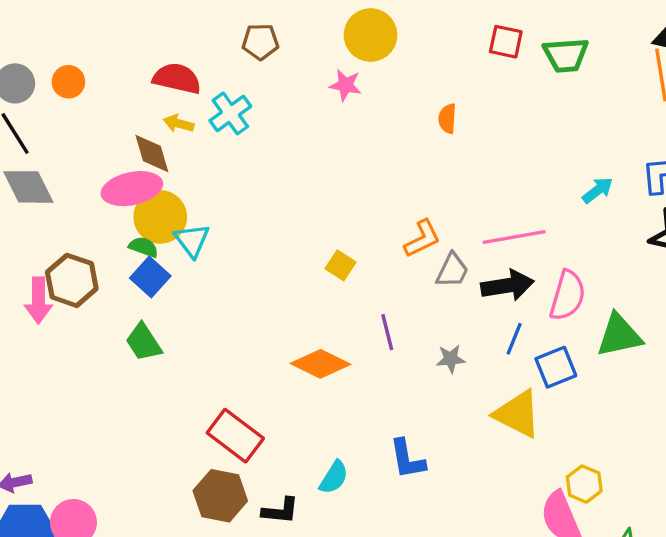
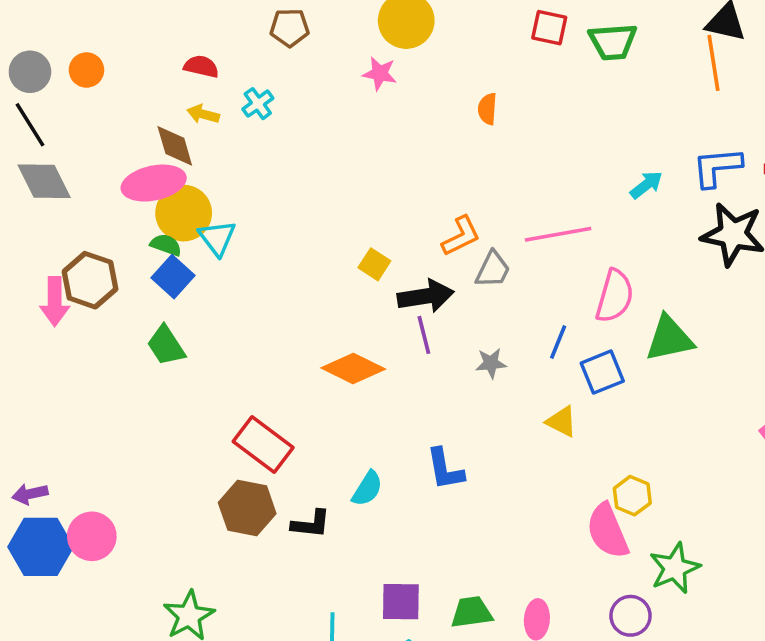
red semicircle: (177, 78) -> (201, 66), size x0.7
cyan cross: (230, 113) -> (258, 104), size x0.7
black arrow: (507, 285) -> (426, 296), moved
yellow triangle: (517, 414) -> (562, 421), size x0.6

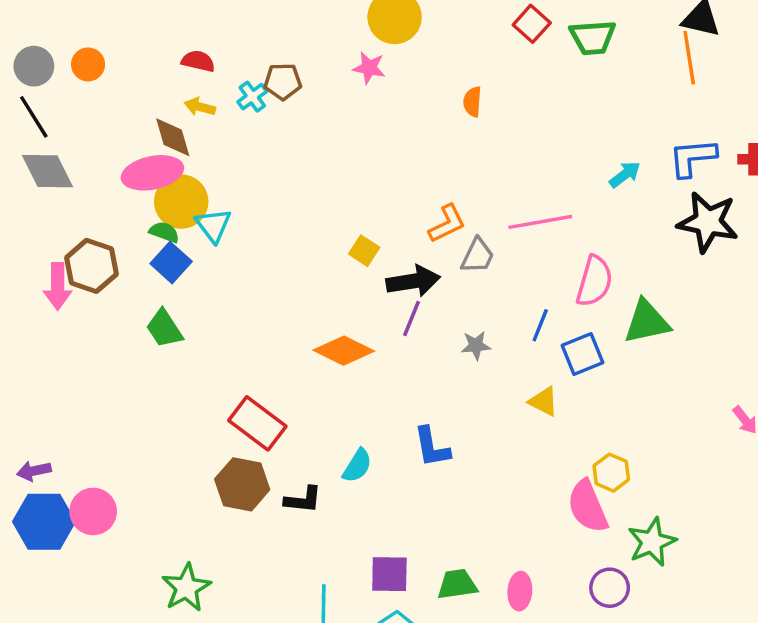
brown pentagon: (290, 28) -> (283, 81), moved
red square: (549, 28) -> (532, 24), turned 30
purple line: (424, 335) -> (411, 318), turned 36

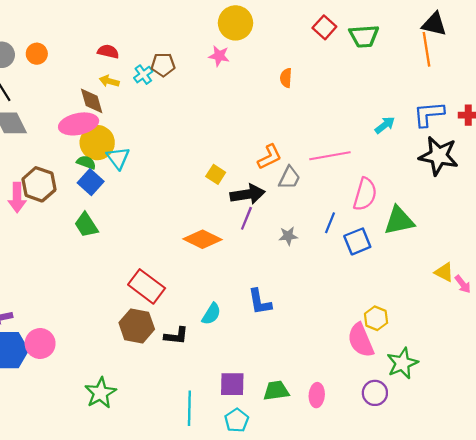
yellow triangle: (544, 401) -> (444, 272), moved

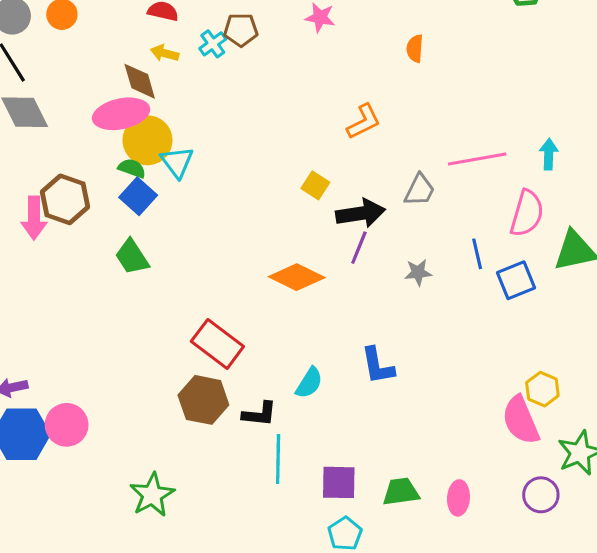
cyan arrow: (385, 125) -> (549, 154), moved, turned -50
orange L-shape: (270, 157) -> (364, 122), moved
blue line: (330, 223) -> (477, 254), turned -35
cyan line: (189, 408) -> (278, 459), moved

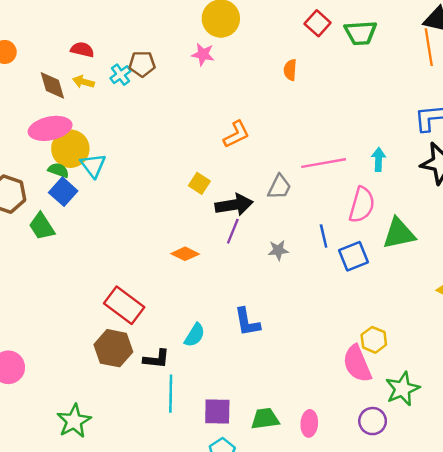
orange semicircle: (415, 49) -> (290, 70), moved
brown diamond: (140, 81) -> (52, 85), moved
green trapezoid: (132, 257) -> (42, 226), moved
orange diamond: (297, 277) -> (185, 254), size x0.7

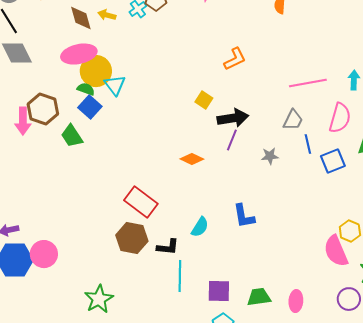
gray trapezoid: (279, 187) -> (293, 120), moved

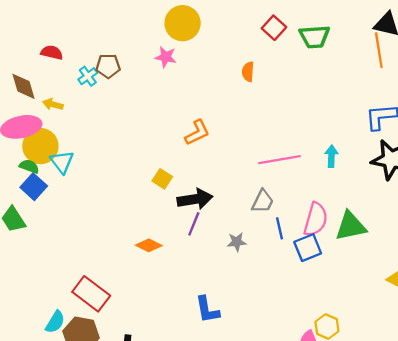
yellow arrow: (107, 15) -> (53, 104), moved
pink semicircle: (340, 118) -> (316, 219), moved
cyan semicircle: (200, 227) -> (55, 322), moved

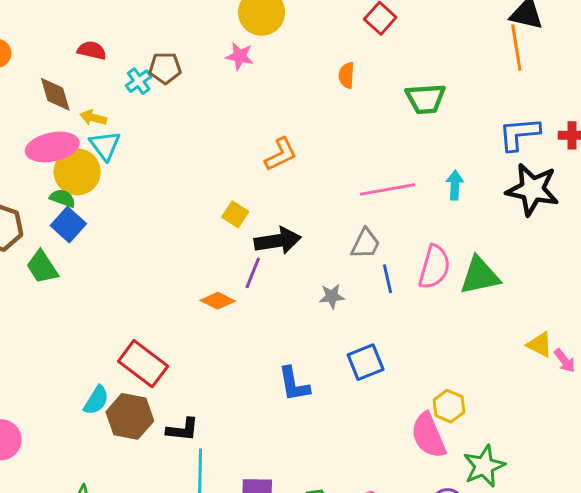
green trapezoid: (315, 37) -> (426, 99), moved
cyan triangle: (62, 162) -> (105, 146), moved
purple line: (194, 224) -> (253, 273), moved
blue square: (308, 248) -> (366, 362), moved

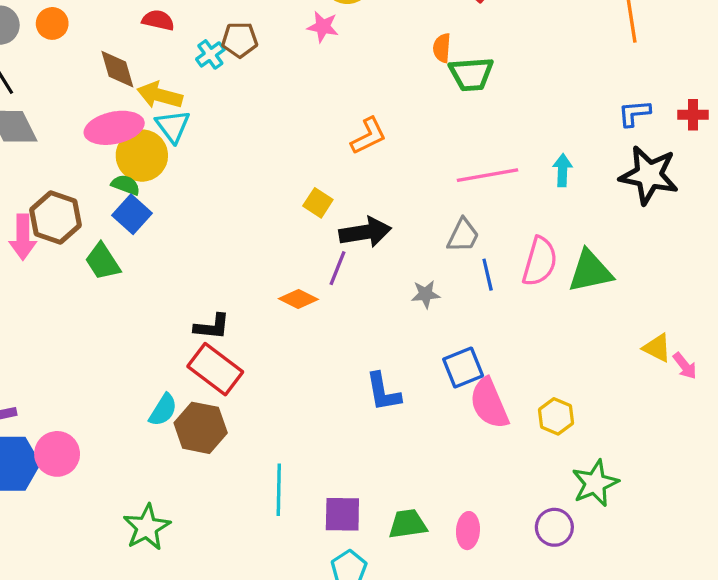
green trapezoid: (426, 99) -> (471, 74), moved
yellow arrow: (93, 118) -> (160, 95), size x1.5
blue L-shape: (519, 134) -> (634, 113), size x0.7
black L-shape: (183, 430) -> (212, 327), moved
pink semicircle: (428, 435) -> (489, 403), moved

